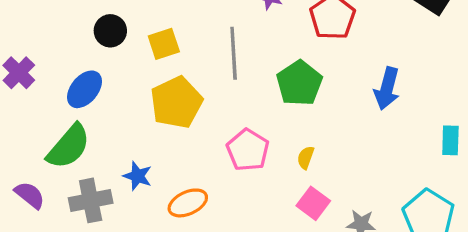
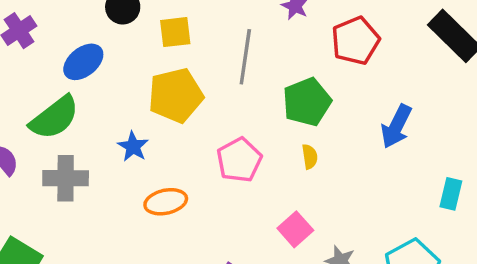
yellow semicircle: (306, 158) -> (310, 157), moved, turned 140
blue star: (138, 176) -> (133, 147), moved

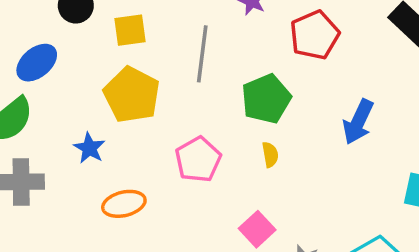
yellow pentagon: (176, 95) -> (132, 95), turned -30

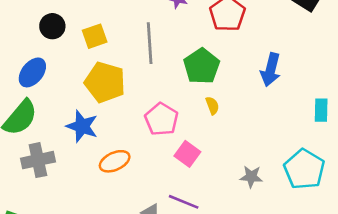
blue star: (89, 148) -> (82, 126), size x1.4
pink square: (257, 229) -> (187, 154), moved

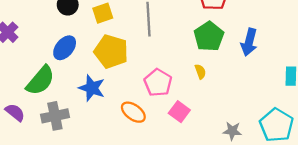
green pentagon: (202, 66) -> (209, 36), moved
blue ellipse: (32, 72) -> (65, 48), moved
orange ellipse: (115, 161) -> (133, 112), moved, turned 60

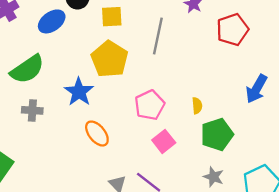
green pentagon: (209, 36) -> (217, 134), moved
blue ellipse: (65, 48) -> (52, 21), moved
orange ellipse: (133, 112) -> (97, 134), moved
gray cross: (55, 116) -> (32, 110), size x0.7

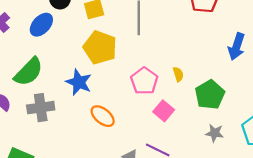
yellow semicircle: (197, 106) -> (178, 74), moved
gray cross: (32, 110) -> (41, 108), size x1.4

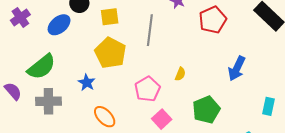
yellow semicircle: (178, 74) -> (180, 74), moved, turned 32
blue star: (79, 82) -> (87, 83), size x0.7

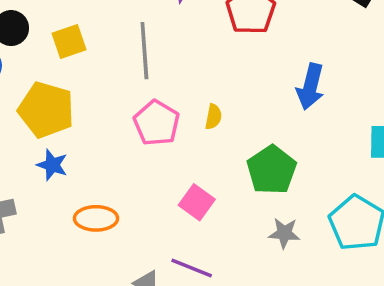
yellow pentagon: (110, 53) -> (46, 110), moved
pink pentagon: (147, 89) -> (157, 123), moved
orange ellipse: (105, 117) -> (96, 218), turned -35

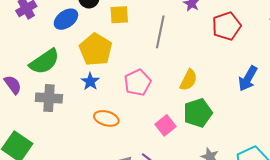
yellow semicircle: (213, 117) -> (189, 80), size x1.5
pink pentagon: (157, 123) -> (138, 83), moved
green pentagon: (272, 170) -> (198, 113), moved

